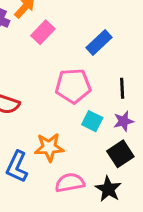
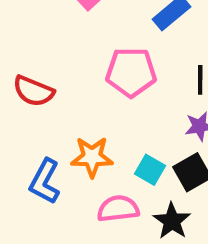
cyan square: (92, 121) -> (150, 170), moved

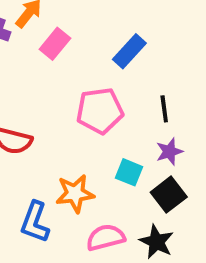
cyan square: (150, 170) -> (129, 172), moved

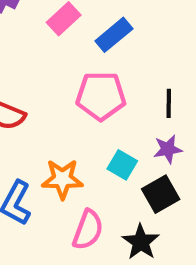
blue rectangle: (129, 51) -> (114, 35), moved
pink semicircle: (106, 237) -> (88, 230), turned 117

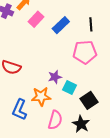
pink pentagon: (101, 96) -> (85, 52), moved
black line: (169, 103) -> (91, 24), moved
purple star: (168, 149) -> (55, 77), moved

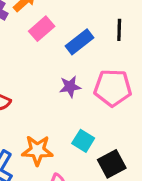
black line: (91, 24) -> (119, 30), moved
purple star: (55, 77) -> (70, 87), moved

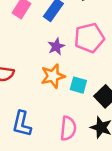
orange star: (37, 150) -> (53, 76), moved

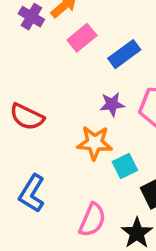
cyan square: (78, 85) -> (125, 166), turned 30

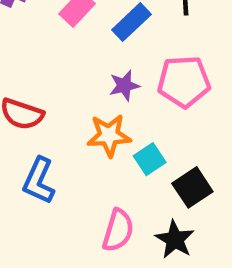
blue L-shape: (32, 193) -> (39, 181), moved

